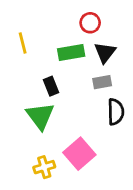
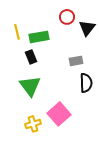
green rectangle: (71, 52) -> (39, 37), moved
black triangle: (105, 52) -> (87, 28), moved
black rectangle: (51, 86) -> (31, 57), moved

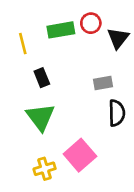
green rectangle: (39, 37) -> (61, 30), moved

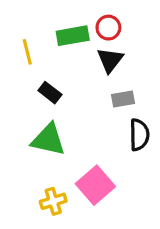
black triangle: (118, 38) -> (110, 60), moved
black rectangle: (42, 78) -> (50, 93), turned -30
green triangle: (40, 117) -> (48, 140), turned -40

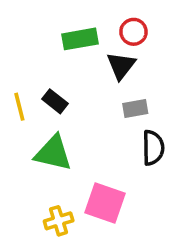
red circle: (108, 28) -> (133, 32), moved
yellow line: (27, 52) -> (19, 107), moved
pink square: (95, 185) -> (105, 203), turned -30

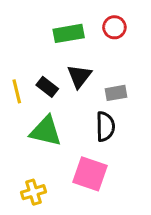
black triangle: (121, 66) -> (79, 76), moved
black semicircle: (153, 148) -> (105, 127), moved
yellow cross: (59, 221) -> (34, 192), moved

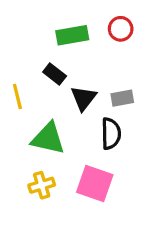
black triangle: (79, 76) -> (84, 98), moved
black rectangle: (47, 87) -> (55, 74), moved
yellow cross: (34, 192) -> (42, 185), moved

